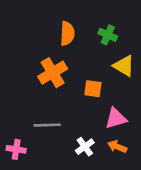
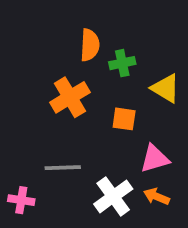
green cross: (108, 35) -> (122, 63), moved, turned -36
white cross: (85, 147) -> (113, 196), size x1.5

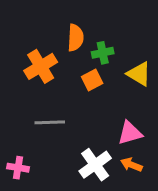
orange cross: (70, 97) -> (41, 66), moved
orange square: (124, 119) -> (92, 80), moved, turned -35
gray line: (63, 168) -> (50, 122), moved

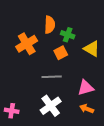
green cross: (103, 53) -> (68, 35), turned 32
gray line: (50, 122) -> (52, 77), moved
white cross: (95, 165) -> (51, 106), moved

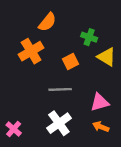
orange semicircle: (50, 25) -> (47, 22), moved, turned 36
green cross: (68, 35) -> (89, 37), moved
pink cross: (12, 111) -> (14, 129), turned 32

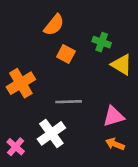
orange cross: (31, 51) -> (21, 83), moved
orange square: (71, 62) -> (66, 54), moved, turned -35
white cross: (59, 123) -> (51, 133), moved

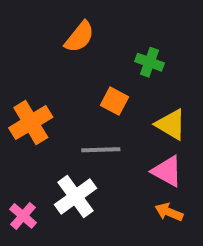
orange square: (66, 54) -> (114, 101), moved
yellow triangle: (122, 65) -> (171, 124), moved
pink triangle: (114, 116) -> (167, 171), turned 45

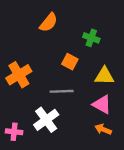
yellow triangle: (171, 124) -> (104, 76), turned -30
pink cross: (23, 216) -> (14, 132), turned -35

